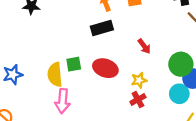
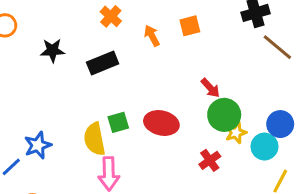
black rectangle: (102, 28) -> (103, 63), moved
green circle: (181, 64) -> (224, 115), moved
yellow star: (139, 80) -> (236, 133), moved

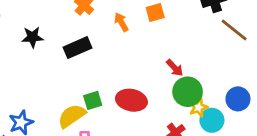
yellow semicircle: (94, 139) -> (72, 116), turned 68
cyan circle: (264, 147) -> (212, 120), moved

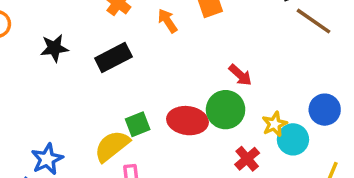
green circle: (188, 92) -> (226, 110), moved

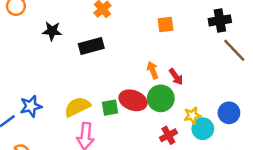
orange arrow: (168, 21) -> (153, 70), moved
green square: (138, 124) -> (110, 108), moved

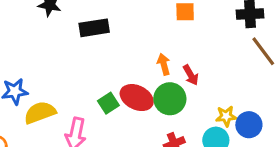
yellow semicircle: (77, 107) -> (40, 113), moved
green square: (110, 108) -> (108, 103), turned -30
yellow star: (192, 115) -> (226, 116), moved

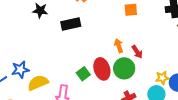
red ellipse: (137, 98) -> (102, 69), turned 50

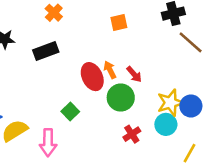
red ellipse: (102, 69) -> (92, 77), moved
yellow star: (162, 78) -> (170, 103), size x1.5

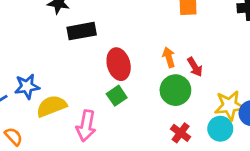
black rectangle: (46, 51) -> (82, 31), moved
red ellipse: (92, 77) -> (119, 64), moved
red cross: (132, 134) -> (181, 133), turned -30

